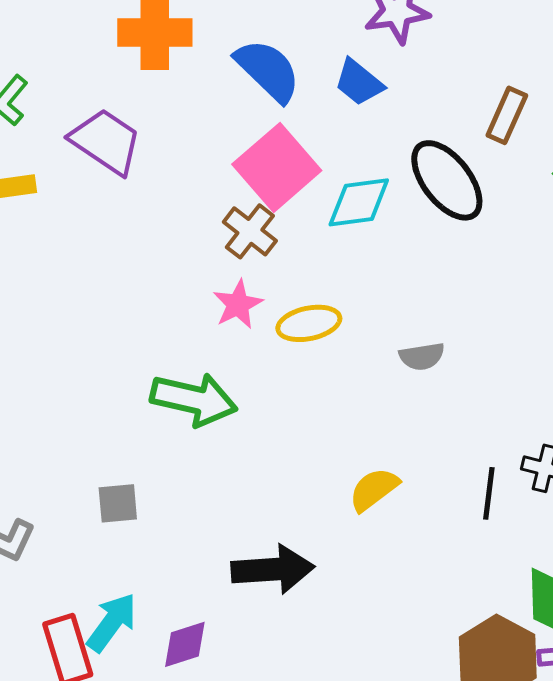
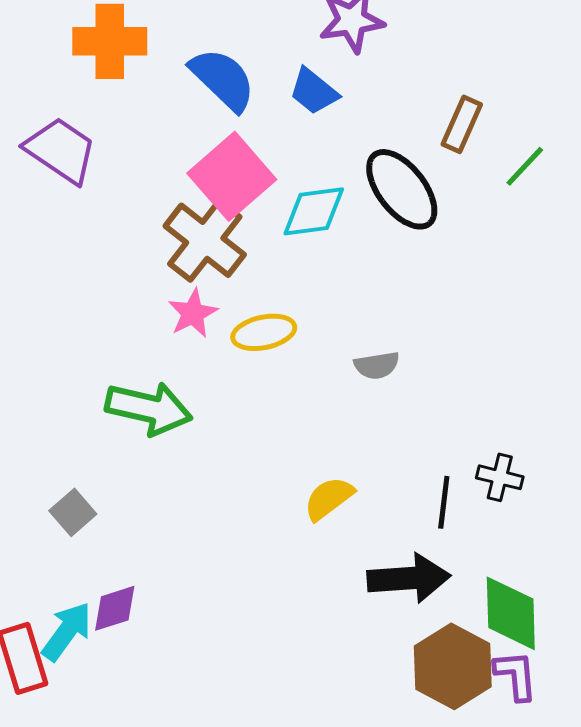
brown cross: (250, 231) -> (205, 240), size x1.5
gray square: (118, 503) -> (73, 512), turned -36
black arrow: (273, 569) -> (409, 578), moved
purple diamond: (185, 644) -> (115, 608), moved

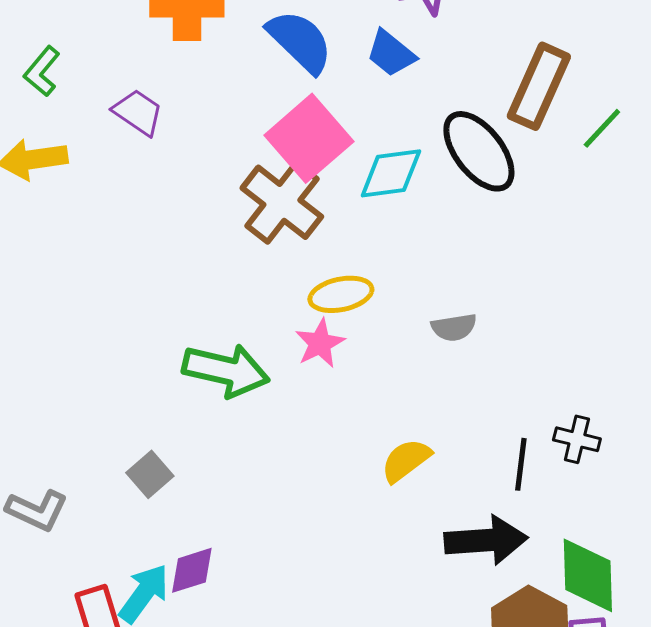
brown rectangle: (462, 124) -> (539, 86), size x1.5
purple trapezoid: (61, 150) -> (138, 112), size x0.7
pink star: (193, 313) -> (320, 343), moved

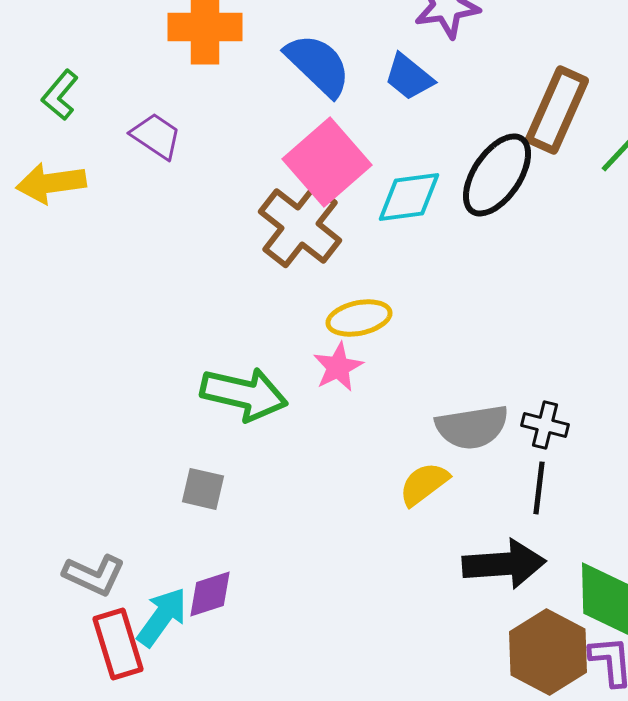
black ellipse: (479, 151) -> (497, 175), turned 72
gray semicircle: (454, 327) -> (472, 427), moved, size x1.6
black cross: (577, 439) -> (545, 425), moved
gray square: (150, 474) -> (203, 489), moved, turned -36
gray L-shape: (37, 510) -> (94, 575), moved

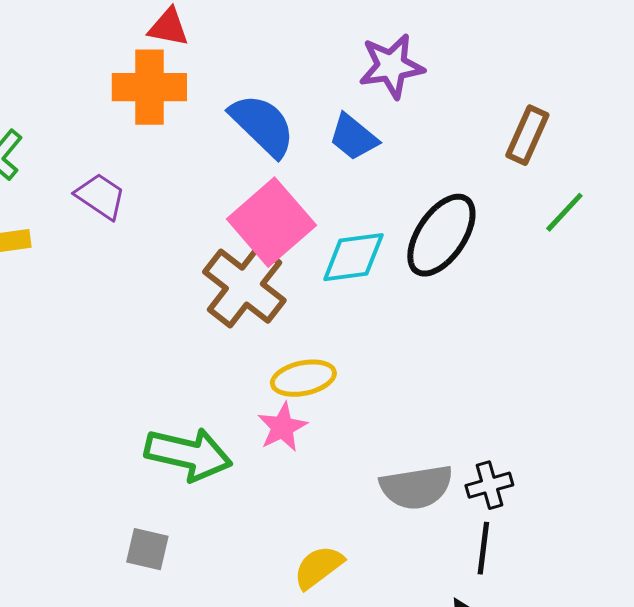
brown rectangle: (557, 110) -> (527, 135), moved, size x0.7
black cross: (545, 425) -> (489, 485), turned -30
yellow semicircle: (424, 484) -> (318, 567), moved

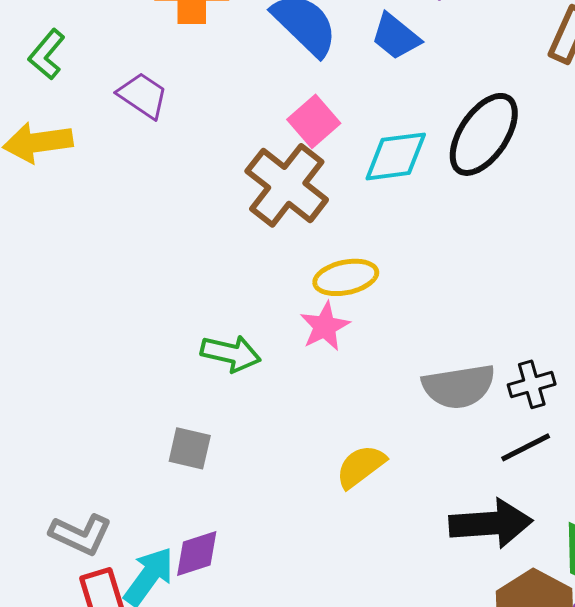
pink square: (271, 222) -> (314, 121), size x0.6
green arrow: (188, 454) -> (231, 353), size x0.7
black line: (483, 548) -> (526, 447), turned 56

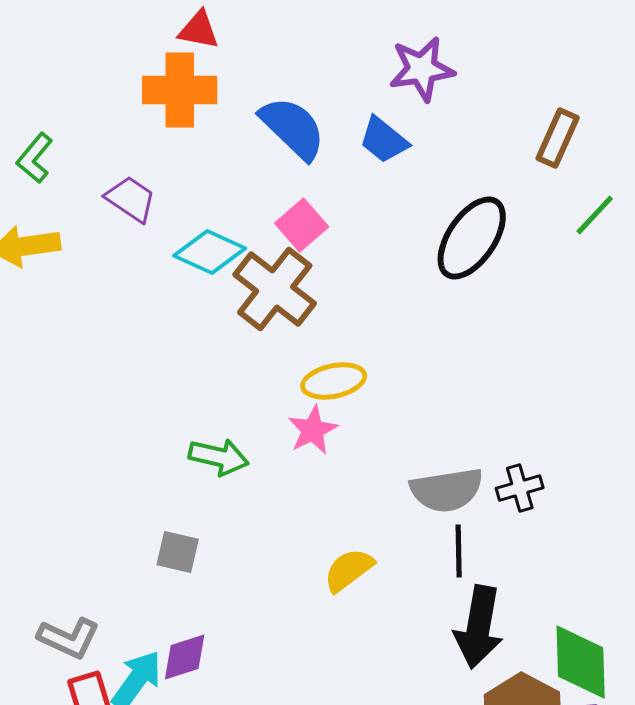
cyan diamond: (396, 156) -> (210, 252), moved, turned 32
black line: (526, 447) -> (459, 551), moved, turned -64
black arrow: (491, 523) -> (479, 627), turned 104

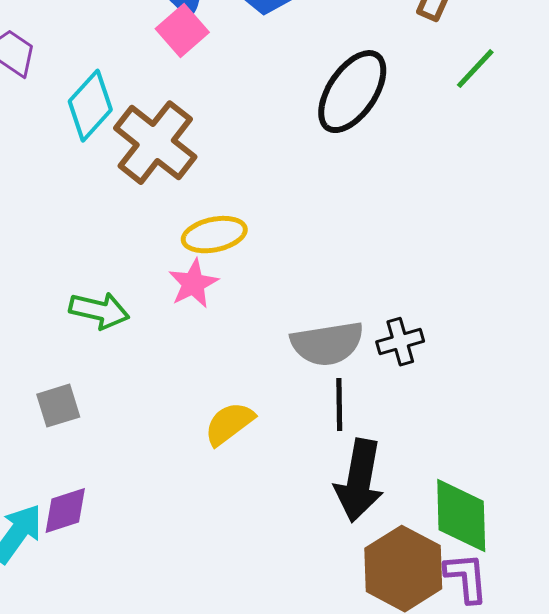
pink square: (302, 225) -> (182, 31), moved
cyan diamond: (210, 252) -> (90, 106), turned -72
gray square: (178, 552) -> (58, 406), turned -30

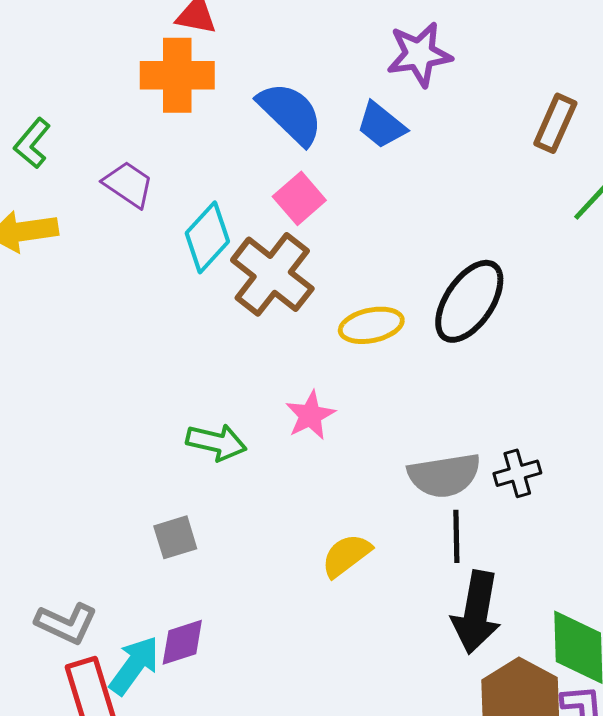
pink square: (182, 31) -> (299, 198), moved
black ellipse: (352, 92) -> (469, 301), moved
yellow ellipse: (214, 235) -> (371, 325), moved

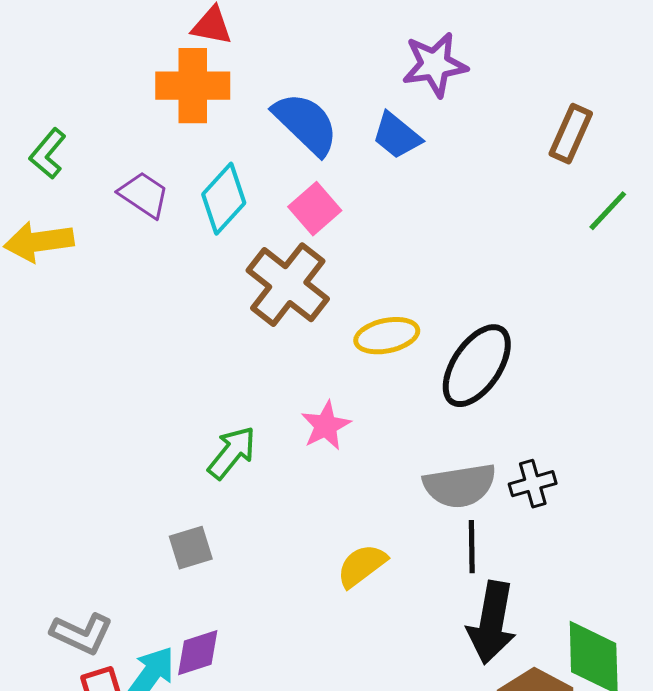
cyan diamond: (207, 237) -> (224, 199), moved
black ellipse: (469, 301) -> (477, 366), moved
green arrow: (216, 442) -> (232, 453), turned -64

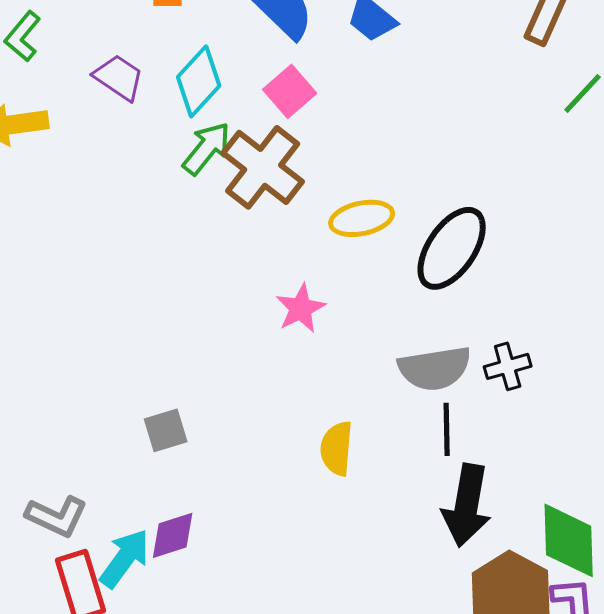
green arrow: (232, 453) -> (207, 148), moved
yellow semicircle: (362, 566) -> (337, 448), turned -48

